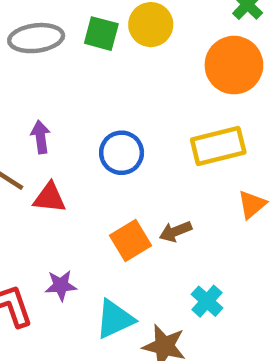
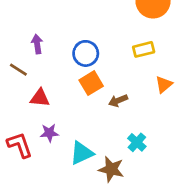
yellow rectangle: (218, 146) -> (144, 49), size x0.7
red triangle: (50, 198) -> (40, 98), moved
orange square: (131, 240) -> (91, 83), moved

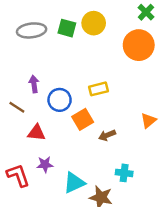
yellow rectangle: (144, 49) -> (99, 89), moved
blue circle: (86, 53) -> (60, 100), moved
cyan cross: (137, 142) -> (124, 173), turned -35

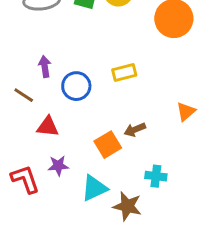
orange square: (83, 119) -> (108, 145), moved

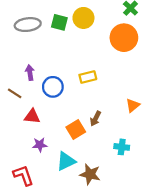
brown arrow: (135, 130) -> (95, 119), turned -40
cyan cross: (156, 176) -> (122, 147), moved
red L-shape: (25, 179) -> (23, 175), moved

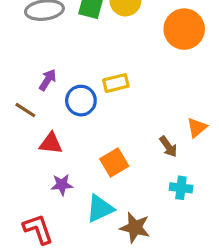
purple arrow: (30, 73) -> (48, 80), turned 40
yellow rectangle: (88, 77) -> (116, 83), moved
brown arrow: (95, 119) -> (168, 147), moved, turned -64

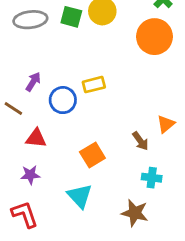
purple star: (62, 185) -> (30, 175), moved
cyan triangle: (100, 208) -> (80, 196), turned -48
brown star: (135, 228) -> (135, 213), moved

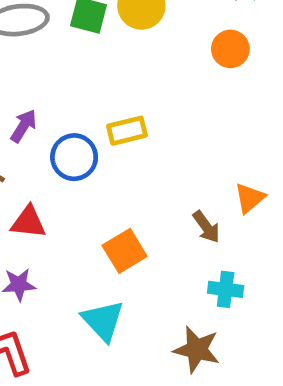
orange circle: (154, 37) -> (230, 49), size x0.6

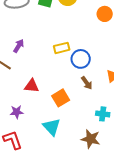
blue circle: (74, 157) -> (81, 59), moved
red triangle: (28, 222) -> (32, 86), moved
brown arrow: (206, 227) -> (87, 83), moved

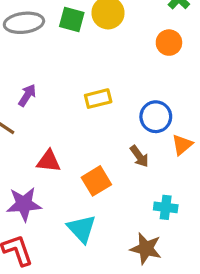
blue circle: (81, 59) -> (156, 117), moved
purple star: (17, 112) -> (24, 204), size x1.5

